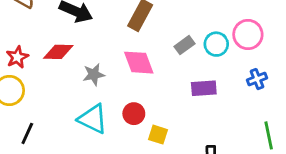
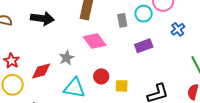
gray rectangle: (184, 45) -> (122, 20), turned -48
red diamond: (58, 52) -> (41, 71), moved

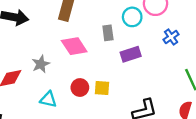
gray rectangle: (122, 20) -> (108, 33), moved
yellow square: (122, 86) -> (102, 88), moved
cyan triangle: (74, 88) -> (48, 99), size x0.7

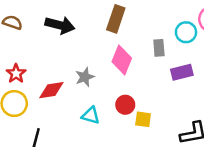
pink diamond: (74, 46) -> (122, 60), turned 52
yellow square: (102, 88) -> (143, 119), moved

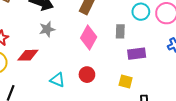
cyan circle: (186, 32) -> (141, 12), moved
gray star: (85, 77) -> (47, 29), moved
yellow square: (143, 119) -> (126, 82), moved

